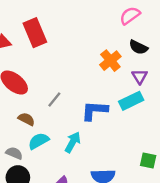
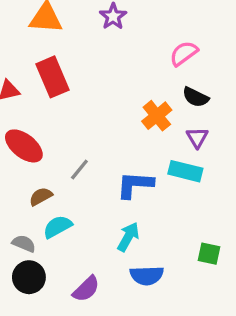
cyan rectangle: (131, 101) -> (185, 171), turned 40
brown semicircle: (26, 119) -> (41, 196), turned -56
cyan arrow: (73, 142) -> (128, 237), moved

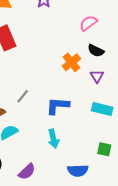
cyan rectangle: (185, 171) -> (102, 109), moved
cyan arrow: (128, 237) -> (53, 139), turned 138
blue semicircle: (147, 276) -> (78, 171), moved

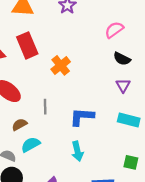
orange cross: (71, 62) -> (61, 65), moved
gray line: (23, 96) -> (45, 107), turned -40

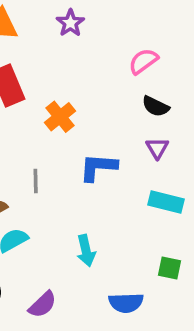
blue L-shape: (82, 117) -> (98, 167), moved

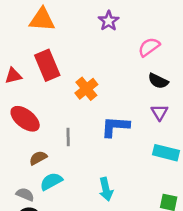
purple star: (70, 23) -> (109, 21), moved

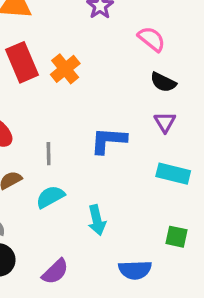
pink semicircle: (149, 47) -> (152, 39), turned 75
orange cross: (86, 89) -> (65, 69), moved
cyan semicircle: (51, 181) -> (50, 197), moved

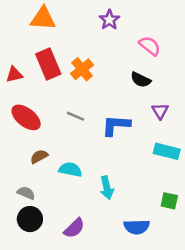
black semicircle: (163, 82) -> (141, 80), moved
gray line: (49, 154) -> (76, 116), moved, turned -66
cyan semicircle: (50, 197) -> (70, 170), turned 40

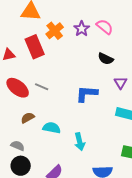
purple star: (109, 20) -> (82, 29), moved
pink semicircle: (150, 46) -> (105, 27), moved
orange cross: (82, 69) -> (55, 31), moved
gray line: (76, 116) -> (42, 87), moved

